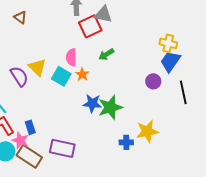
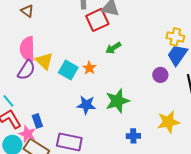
pink semicircle: (71, 57) -> (27, 49), moved, size x1.4
purple semicircle: (19, 76) -> (26, 70), turned 65
blue star: (92, 103) -> (86, 105), moved
yellow star: (147, 131) -> (168, 122), moved

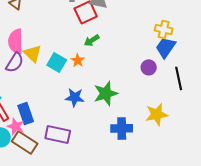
green arrow: (113, 48) -> (92, 40), moved
blue rectangle: (37, 121) -> (26, 113), size x1.5
blue cross: (133, 136) -> (122, 128), size x1.5

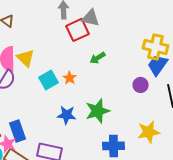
yellow cross: (164, 29) -> (156, 47), size x1.4
green arrow: (92, 40) -> (98, 58), moved
yellow triangle: (33, 53) -> (26, 58), moved
cyan square: (57, 62) -> (49, 80), turned 30

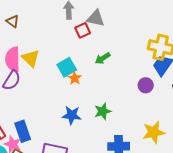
red square: (78, 30) -> (83, 30), size x0.7
cyan square: (49, 80) -> (67, 67), moved
green star: (98, 111) -> (103, 111), size x0.7

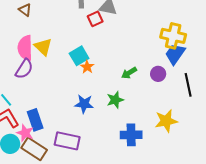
green arrow: (103, 58) -> (129, 73), moved

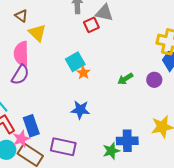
yellow triangle: (43, 47) -> (37, 33), moved
green star: (115, 100) -> (111, 151), moved
pink star: (25, 133) -> (21, 139), turned 30

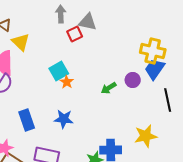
purple circle: (154, 80) -> (133, 80), moved
blue rectangle: (31, 126) -> (27, 120), moved

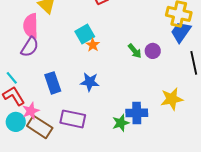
purple circle: (133, 80) -> (153, 51), moved
green arrow: (109, 88) -> (135, 51), turned -98

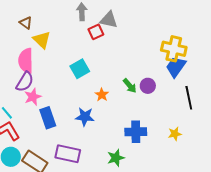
orange star: (93, 45) -> (102, 95), moved
yellow star: (172, 99) -> (175, 134), moved, size x0.6
pink star: (31, 111) -> (33, 97), moved
blue cross: (137, 113) -> (136, 132), moved

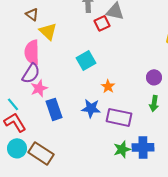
green arrow: (130, 86) -> (154, 103), moved, turned 49
blue cross: (136, 132) -> (143, 147), moved
purple rectangle: (68, 154) -> (119, 117), moved

